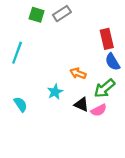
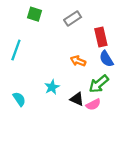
gray rectangle: (62, 14) -> (73, 19), moved
orange arrow: (78, 73) -> (78, 61), moved

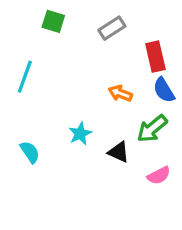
pink semicircle: (93, 105) -> (159, 175), moved

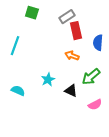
red rectangle: (155, 57) -> (76, 31), moved
blue semicircle: (164, 90) -> (98, 43), moved, turned 35
cyan semicircle: (30, 152) -> (18, 91), turned -32

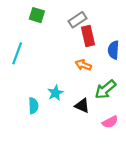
cyan semicircle: (18, 91) -> (33, 106), moved, turned 64

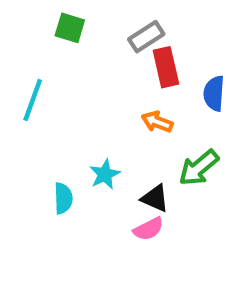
pink semicircle: (110, 122) -> (148, 229), moved

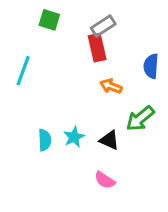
red rectangle: (166, 67) -> (97, 48), moved
cyan star: (105, 174) -> (74, 137), moved
pink semicircle: (148, 229) -> (105, 180), moved, turned 60

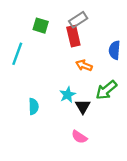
green square: (49, 20) -> (41, 26), moved
cyan star: (74, 137) -> (68, 95), moved
black triangle: (109, 140) -> (83, 106), turned 35

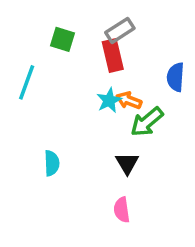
green arrow: (106, 90) -> (147, 122), moved
cyan star: (68, 95) -> (109, 100), moved
pink semicircle: (79, 137) -> (122, 210), turned 49

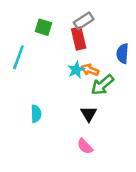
pink semicircle: (122, 210) -> (85, 146), turned -36

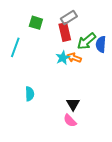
green arrow: (102, 85) -> (86, 41), moved
black triangle: (89, 114) -> (73, 104), moved

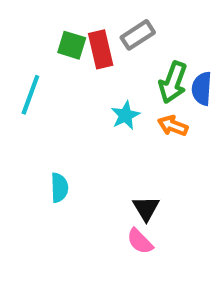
red rectangle: (65, 32) -> (101, 49), moved
green arrow: (86, 41) -> (173, 82), turned -30
orange arrow: (74, 58) -> (173, 126), moved

